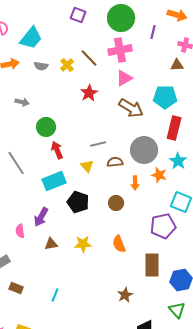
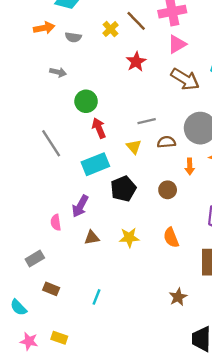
gray semicircle: (41, 66) -> (73, 37), moved
black pentagon: (78, 202) -> (123, 189), turned 30

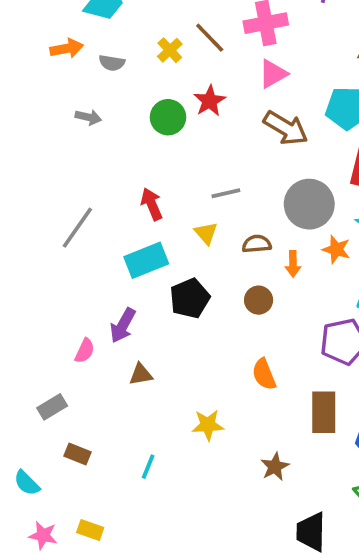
green circle: (86, 101) -> (168, 117), moved
brown semicircle: (166, 142) -> (257, 244), moved
gray line: (51, 143) -> (77, 228), turned 68
pink semicircle: (56, 222) -> (85, 351), turned -147
yellow star: (129, 238) -> (208, 425), moved

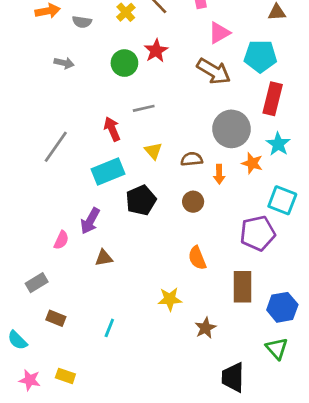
pink triangle: (273, 74) -> (219, 33), moved
gray line: (226, 193) -> (144, 108), moved
yellow star: (208, 425) -> (170, 299), moved

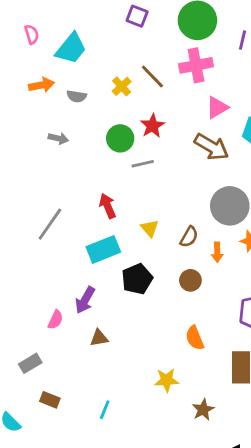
gray line: (144, 108) -> (143, 164), moved
brown semicircle: (192, 159) -> (189, 237), turned 125

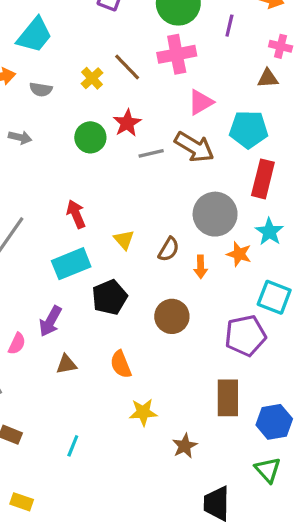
gray line: (143, 164) -> (151, 153), moved
brown circle: (190, 280) -> (172, 316), moved, size x1.4
orange semicircle: (195, 338) -> (121, 364), moved

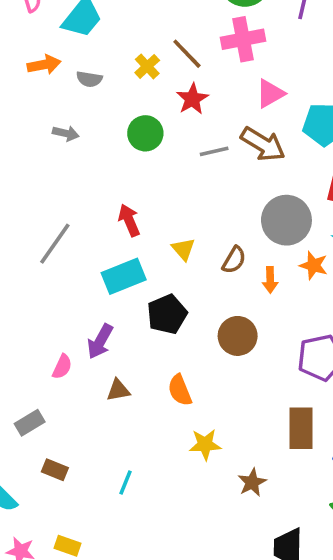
red star: (127, 123) -> (192, 99), moved

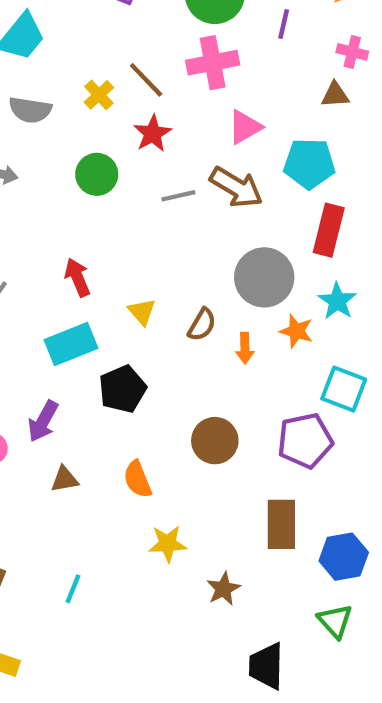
gray semicircle: (89, 79) -> (30, 110), size x1.4
brown circle: (238, 336) -> (215, 441), moved

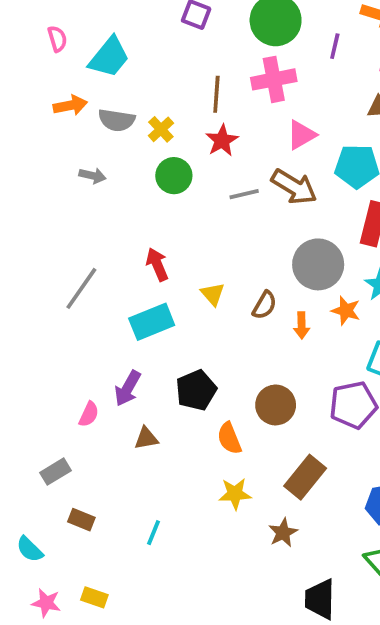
brown line: (146, 80) -> (216, 94), turned 48
yellow cross: (99, 95) -> (161, 129), moved
black pentagon: (122, 389) -> (196, 390), moved
orange semicircle: (138, 479) -> (229, 438), moved
brown rectangle: (281, 524) -> (305, 477), moved, turned 39

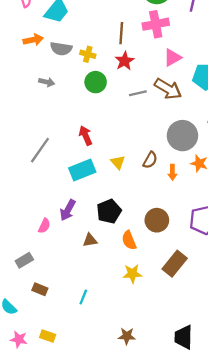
yellow cross: (161, 129) -> (88, 54), turned -32
yellow triangle: (213, 294) -> (118, 162), moved
brown triangle: (146, 438) -> (90, 240), moved
brown star: (283, 533) -> (127, 336), moved, turned 30

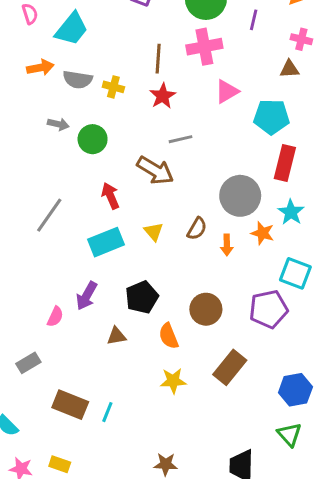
green circle: (96, 82) -> (93, 139), moved
brown arrow: (168, 89) -> (155, 170), moved
brown rectangle: (40, 289) -> (70, 405), moved, size x1.6

